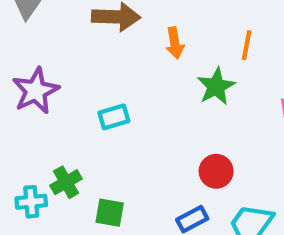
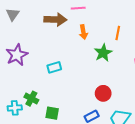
green cross: (66, 182) -> (31, 99), turned -32

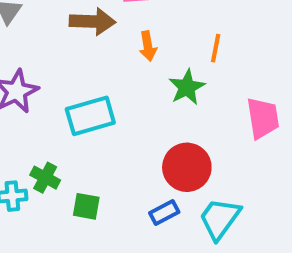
cyan rectangle: (54, 67) -> (90, 116), size x1.6
red circle: (103, 93) -> (187, 167), size x1.5

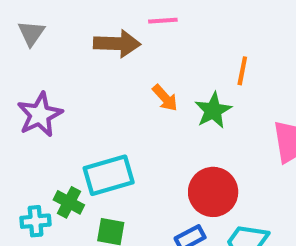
orange arrow: (148, 46) -> (165, 98), moved, turned -32
cyan rectangle: (90, 116) -> (109, 175), moved

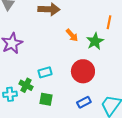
cyan rectangle: (109, 175) -> (45, 72), size x0.6
red circle: (213, 192) -> (83, 71), moved

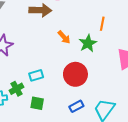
green cross: (26, 85) -> (17, 89), turned 32

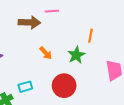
orange arrow: (64, 37) -> (46, 53), moved

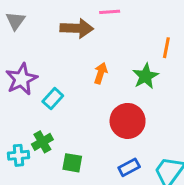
orange arrow: (46, 53) -> (101, 73), turned -120
cyan rectangle: (25, 87) -> (53, 99), moved, turned -32

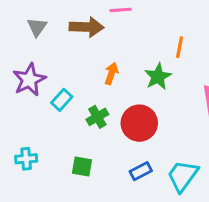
gray triangle: (15, 21) -> (37, 27), moved
green cross: (42, 142) -> (97, 117), moved

